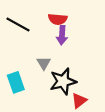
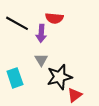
purple arrow: (62, 35) -> (41, 33), moved

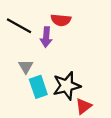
gray triangle: (41, 60) -> (26, 66), moved
cyan rectangle: (15, 78) -> (38, 87), moved

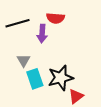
black line: (19, 26) -> (17, 23), turned -45

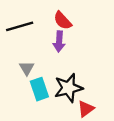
red semicircle: (55, 18) -> (63, 21), turned 42
purple arrow: (42, 34) -> (59, 41), moved

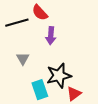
red semicircle: (63, 21) -> (40, 13), moved
cyan rectangle: (39, 89) -> (40, 90), moved

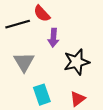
gray triangle: (23, 59) -> (24, 62), size x1.5
black star: (59, 76) -> (77, 62), moved

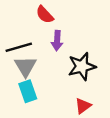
black line: (18, 24) -> (19, 47), moved
cyan rectangle: (42, 95) -> (28, 91), moved

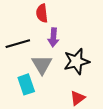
red semicircle: (45, 15) -> (42, 13), turned 36
gray triangle: (26, 66) -> (42, 65), moved

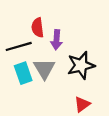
red semicircle: (42, 13) -> (38, 28), moved
cyan rectangle: (26, 84) -> (23, 73), moved

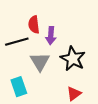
black star: (81, 65) -> (73, 59), turned -30
cyan rectangle: (23, 73) -> (19, 87), moved

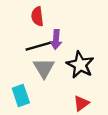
red semicircle: (34, 25) -> (37, 16), moved
black line: (17, 42) -> (38, 46), moved

